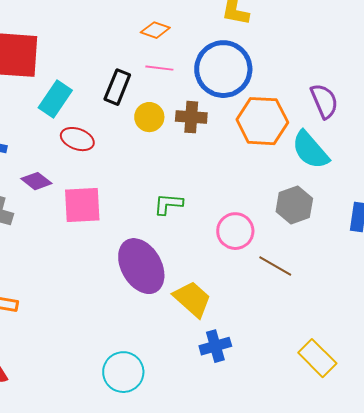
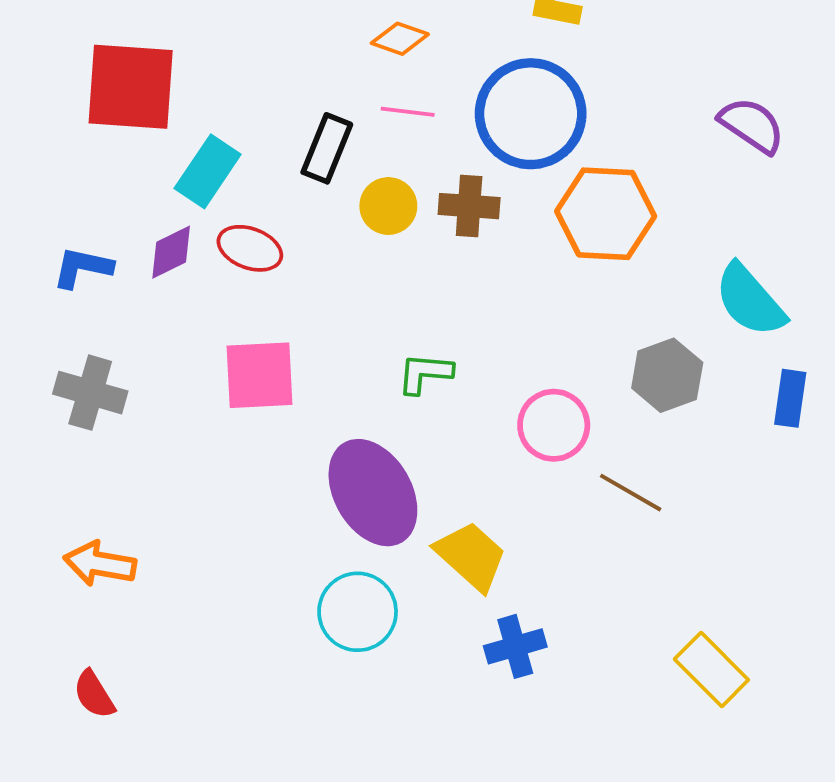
purple semicircle: (324, 101) -> (752, 125), moved, turned -33
cyan semicircle: (310, 150) -> (750, 300), moved
purple diamond: (36, 181) -> (171, 252), moved, turned -64
cyan circle: (123, 372) -> (358, 612), moved

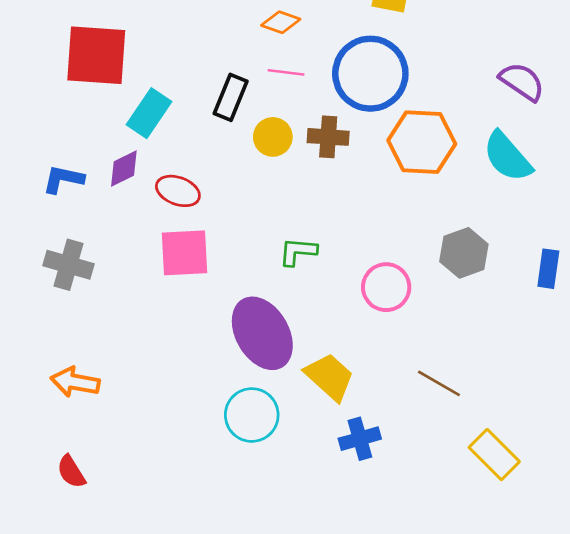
red ellipse: (250, 248) -> (178, 191), moved
cyan semicircle: (750, 300) -> (507, 157), moved
brown line: (631, 493) -> (439, 383), moved

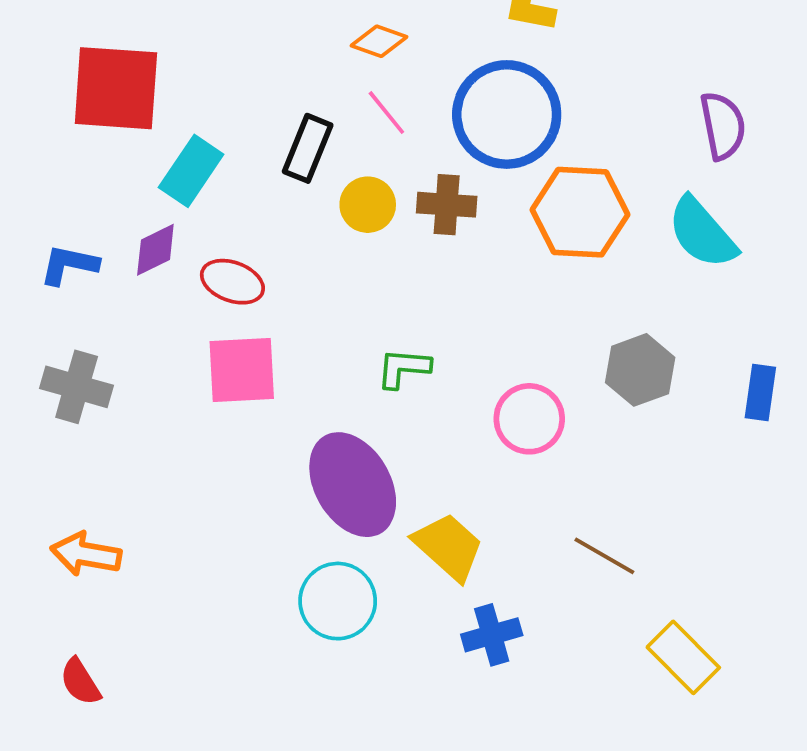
pink line: (286, 72) -> (386, 113), turned 44
purple semicircle: (522, 82) -> (723, 126), turned 45

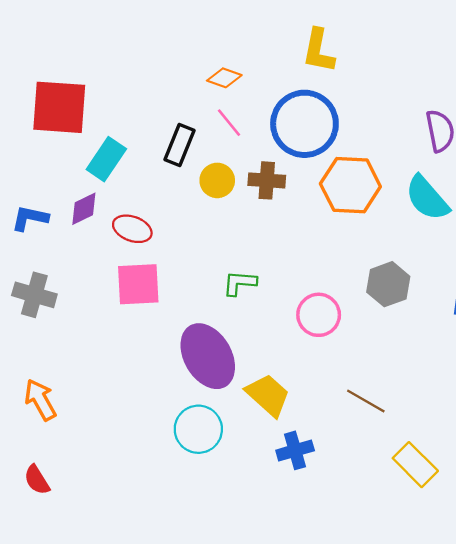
orange arrow: (86, 554) -> (40, 400), turned 51

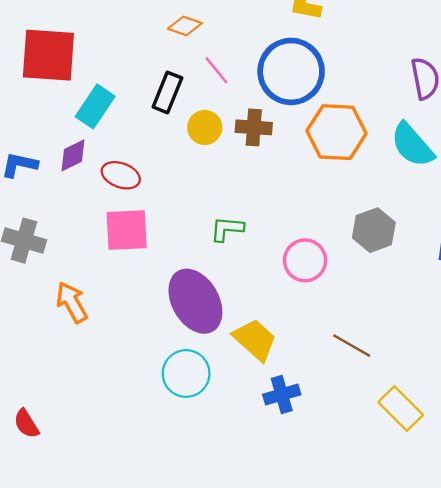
orange diamond: (224, 78) -> (185, 26), moved
orange arrow: (40, 400) -> (72, 302), moved

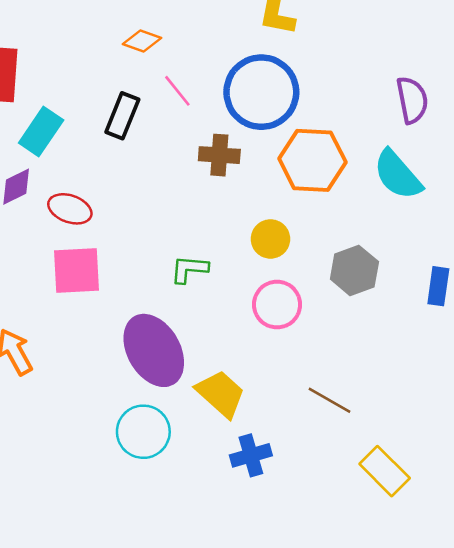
yellow circle: (205, 127) -> (270, 239), moved

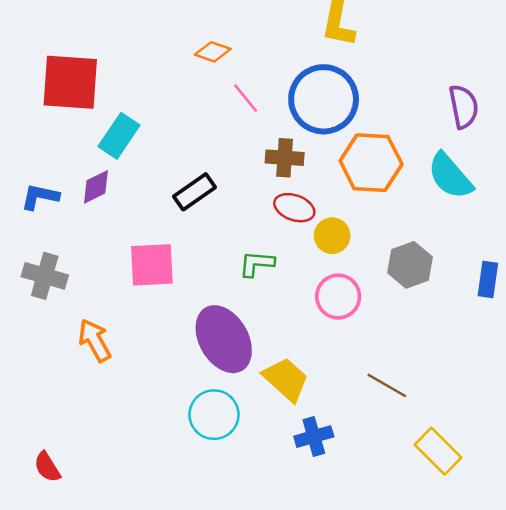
black rectangle: (122, 116) -> (194, 192), moved, turned 33
red ellipse: (70, 209) -> (294, 208), moved

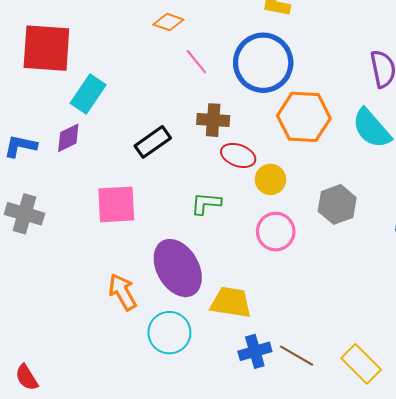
brown cross: (285, 158) -> (213, 120), moved
orange arrow: (95, 340) -> (123, 292), moved
yellow trapezoid: (286, 379) -> (231, 302), turned -33
brown line: (387, 385) -> (297, 356), moved

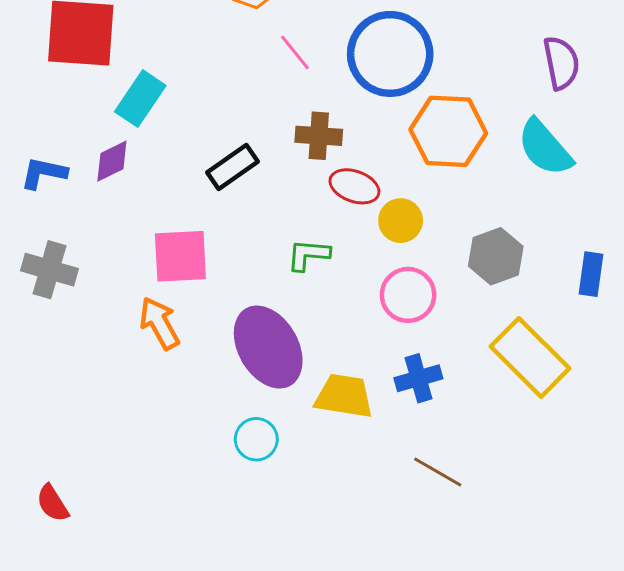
orange arrow: (123, 292) -> (160, 323), moved
cyan circle: (169, 333) -> (256, 439), size x0.7
blue cross: (255, 351) -> (418, 378), moved
yellow rectangle: (361, 364) -> (530, 357), moved, size x1.4

